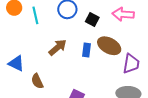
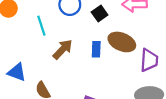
cyan line: (35, 15) -> (41, 26), moved
black square: (92, 19) -> (100, 14), turned 32

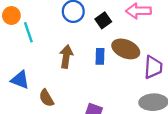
cyan line: (41, 26) -> (28, 32), moved
brown arrow: (63, 49) -> (66, 57), turned -35

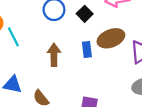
brown ellipse: (126, 49) -> (111, 38), turned -35

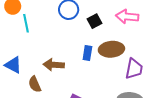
brown arrow: (54, 55) -> (54, 65), moved, turned -102

